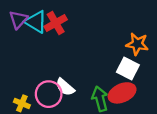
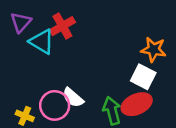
cyan triangle: (36, 22) -> (42, 42), moved

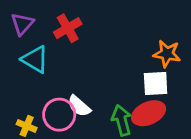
cyan triangle: (42, 42) -> (35, 59), moved
white square: (143, 77) -> (156, 83), turned -30

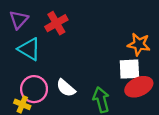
red ellipse: (148, 113) -> (139, 87), moved
pink circle: (59, 115) -> (34, 89), moved

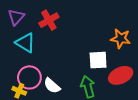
white square: (129, 69) -> (98, 60), moved
white semicircle: (66, 88) -> (52, 86), moved

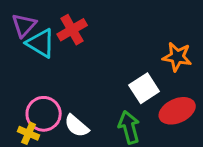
cyan triangle: (25, 43) -> (41, 43), moved
white square: (98, 60) -> (144, 88), turned -30

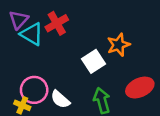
orange star: (177, 57) -> (118, 45), moved, turned -30
white square: (144, 88) -> (94, 61), moved

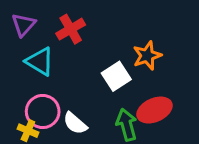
cyan triangle: (32, 34) -> (40, 61), moved
red ellipse: (140, 88) -> (155, 110), moved

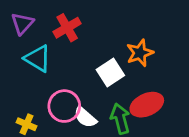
pink circle: (43, 111) -> (64, 106), moved
white semicircle: (75, 123) -> (85, 117), moved

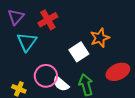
cyan triangle: (38, 58) -> (27, 42), turned 35
red ellipse: (147, 105) -> (118, 72), moved

